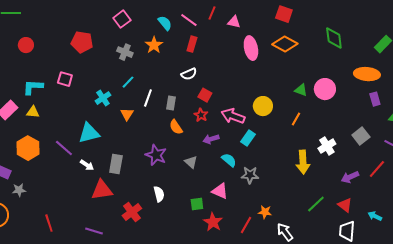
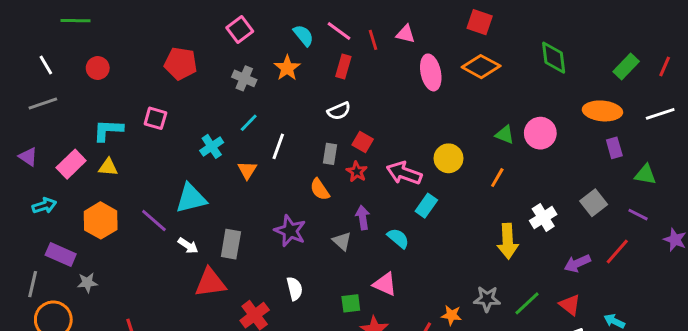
red line: (212, 13) -> (373, 40), moved, turned -40
gray rectangle: (171, 103) -> (330, 154), moved
purple arrow: (211, 139) -> (363, 217), moved, turned 98
gray star: (250, 175) -> (487, 299), moved

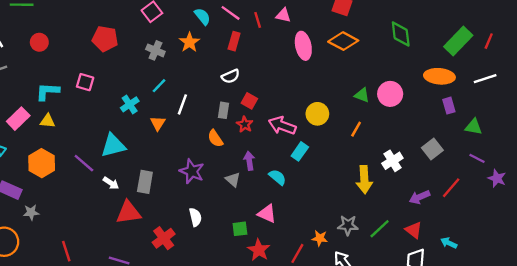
green rectangle: (626, 67) -> (458, 41), size x1.4
purple line: (638, 215) -> (477, 158), moved

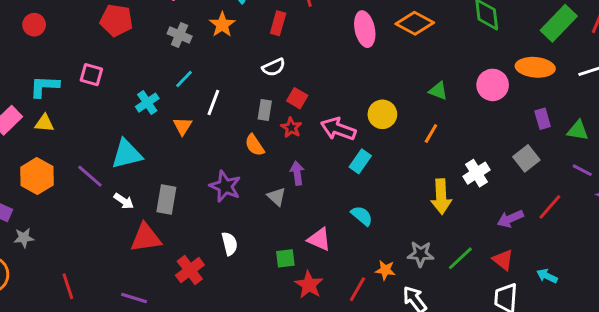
pink circle: (390, 94) -> (493, 85), moved
purple rectangle: (449, 106) -> (543, 119), moved
cyan semicircle: (277, 177) -> (362, 216), moved

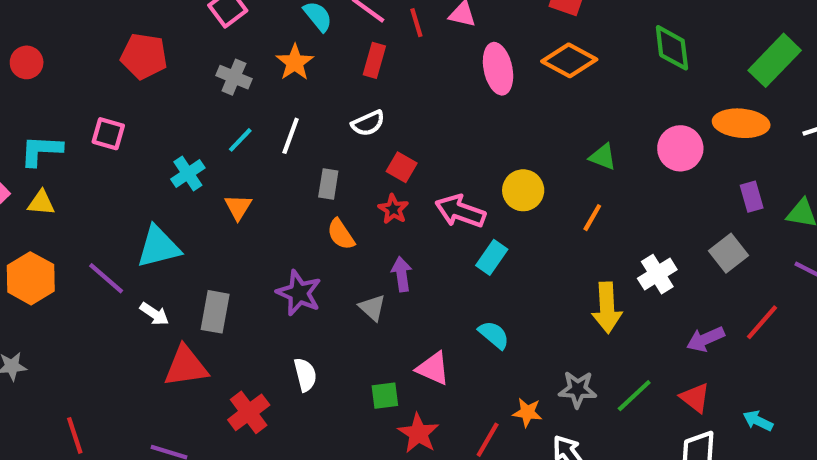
white line: (213, 103) -> (291, 136), moved
gray rectangle: (265, 110) -> (328, 184), moved

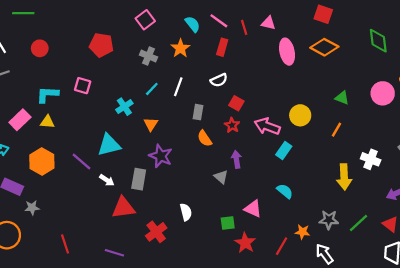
white cross: (657, 274) -> (371, 159), turned -36
purple star: (299, 293) -> (161, 156), moved

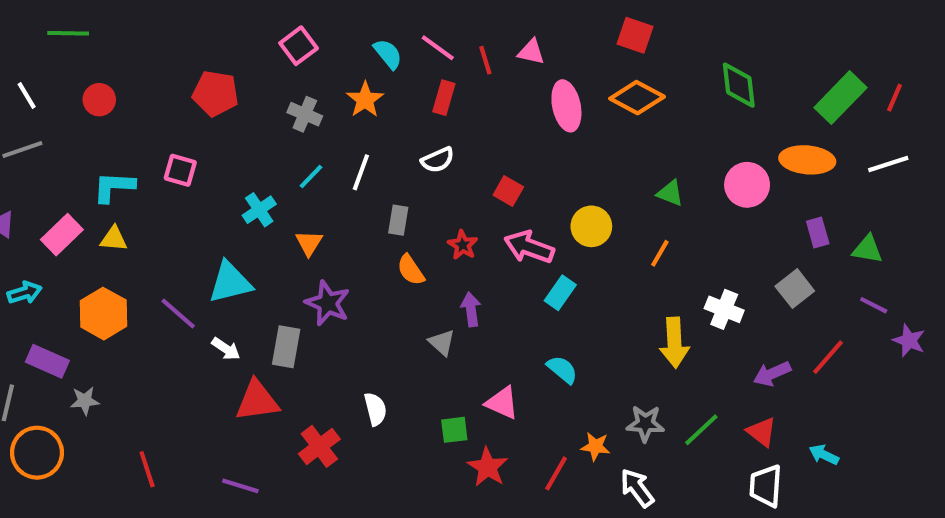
red square: (236, 103) -> (508, 191), moved

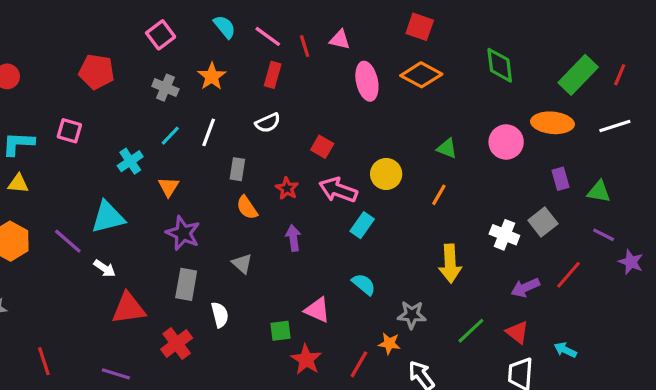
cyan semicircle: (388, 54) -> (225, 27), moved
white cross: (724, 309) -> (504, 235), moved
gray triangle: (442, 343) -> (242, 264), moved
gray rectangle: (286, 347) -> (186, 284), moved
gray star: (645, 424) -> (412, 315), moved

